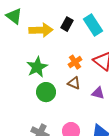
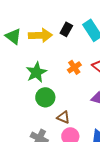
green triangle: (14, 16) -> (13, 36), moved
brown triangle: (74, 83) -> (63, 117), moved

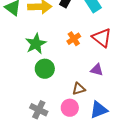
brown triangle: (63, 117) -> (79, 89), moved, turned -40

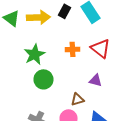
orange cross: (74, 39) -> (72, 49), turned 32

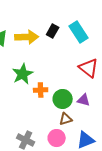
orange cross: (72, 49) -> (41, 90), moved
green circle: (44, 79) -> (63, 99), moved

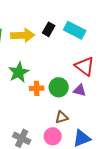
cyan rectangle: (79, 32) -> (75, 30), turned -30
green circle: (63, 99) -> (59, 87), moved
purple triangle: (84, 100) -> (80, 90), moved

